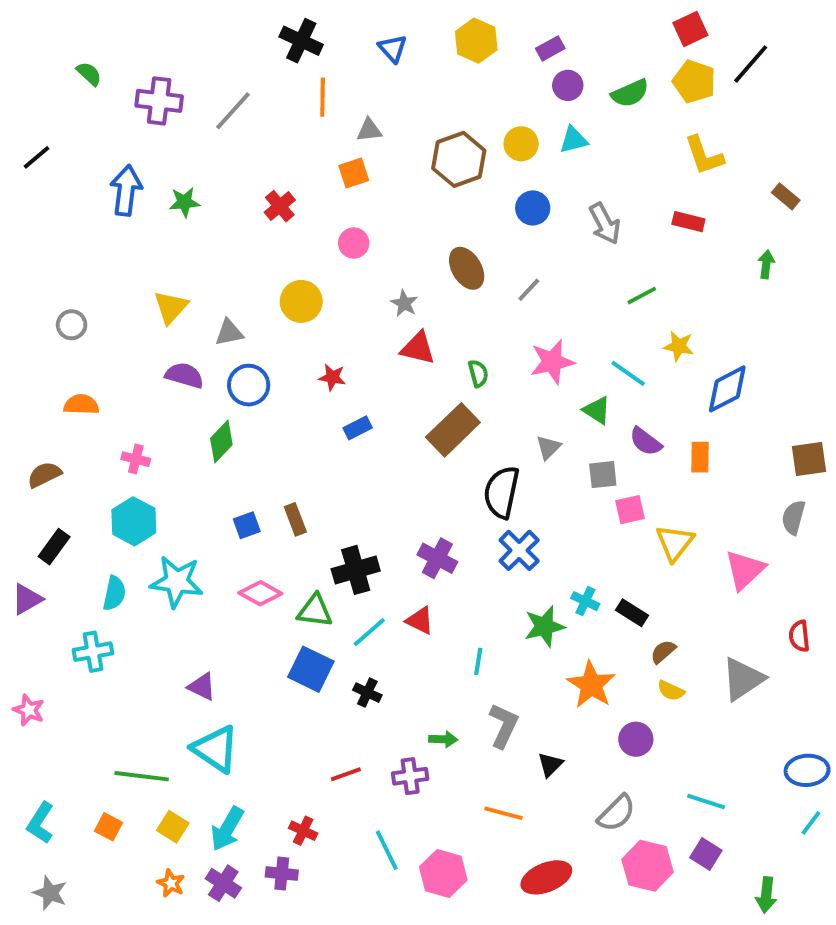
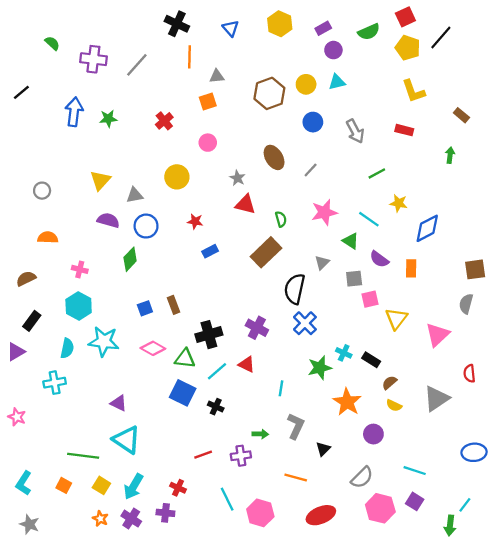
green semicircle: (630, 93) -> (369, 32), moved
cyan line: (811, 823) -> (465, 505), moved

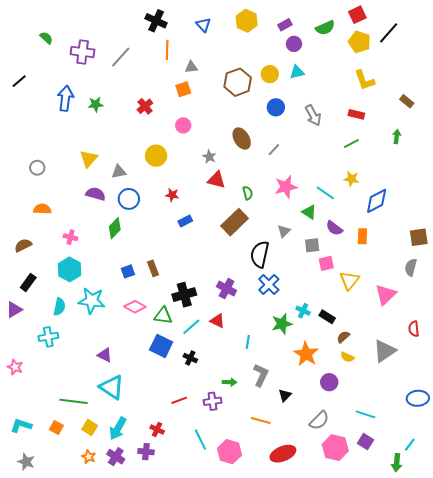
green line: (377, 173) -> (351, 144), moved
cyan L-shape: (24, 483) -> (21, 425), turned 75

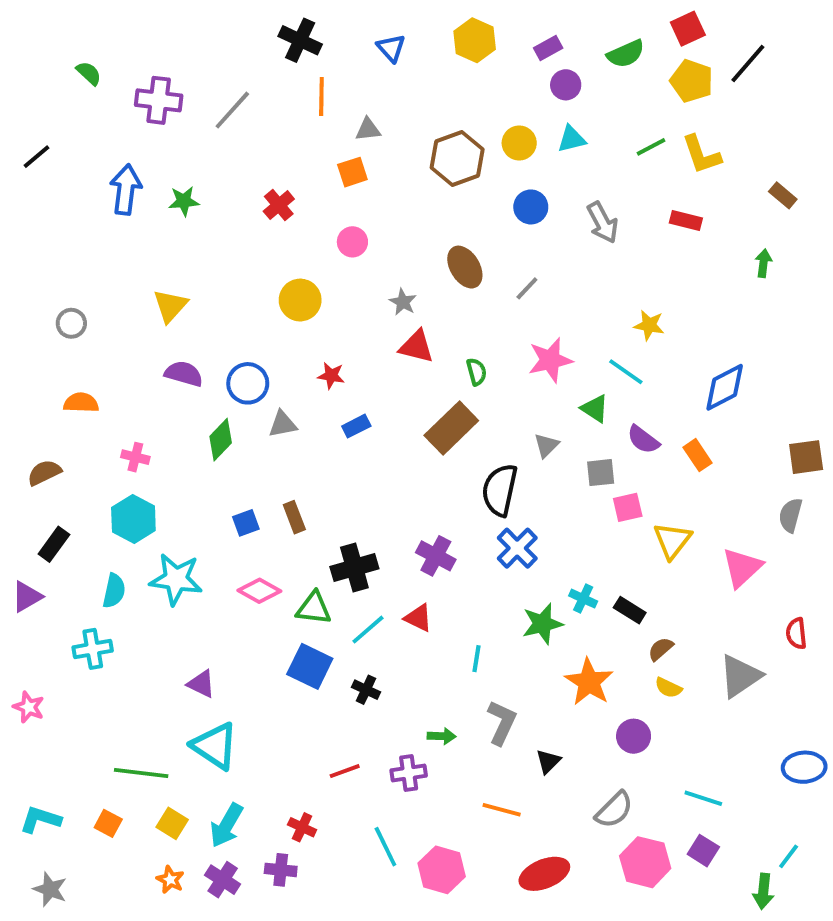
green line: (351, 144) -> (651, 147), moved
gray triangle: (119, 172) -> (283, 424), moved
yellow star: (351, 179) -> (649, 325), moved
orange rectangle: (362, 236) -> (698, 455), turned -35

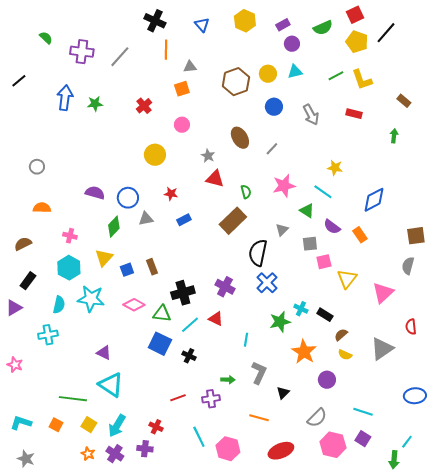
yellow triangle: (170, 306) -> (104, 258), moved

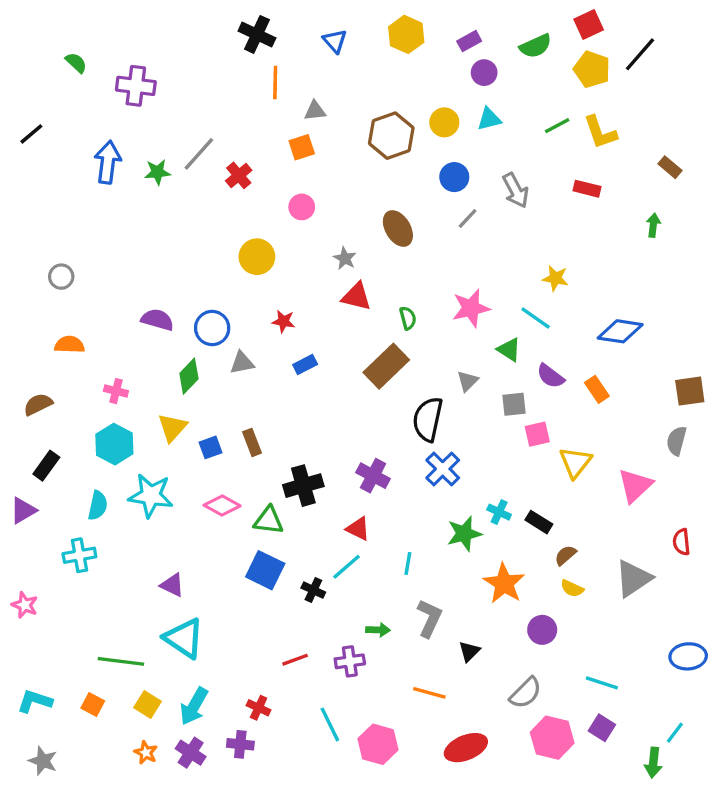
gray line: (120, 57) -> (199, 154), moved
gray line: (272, 149) -> (468, 219), moved
blue diamond: (374, 200) -> (620, 331), turned 36
cyan line: (190, 325) -> (346, 567), moved

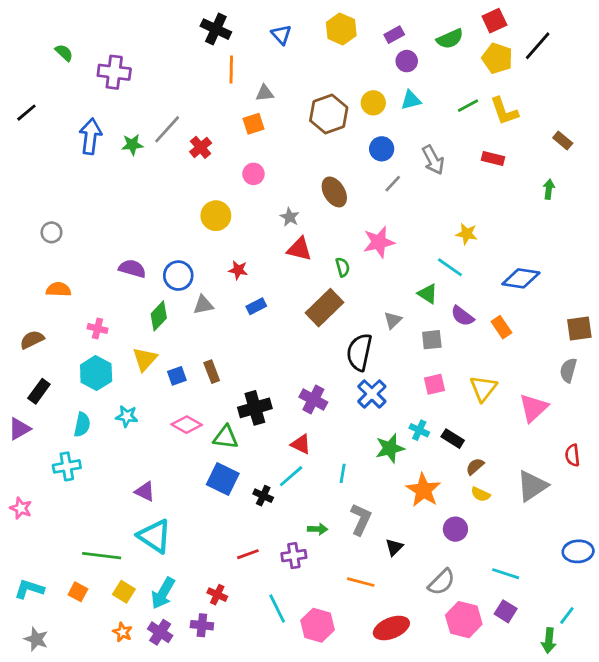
pink star: (471, 308) -> (379, 242), moved
pink square: (537, 434) -> (435, 384), moved
cyan star: (151, 496) -> (127, 416), size x0.6

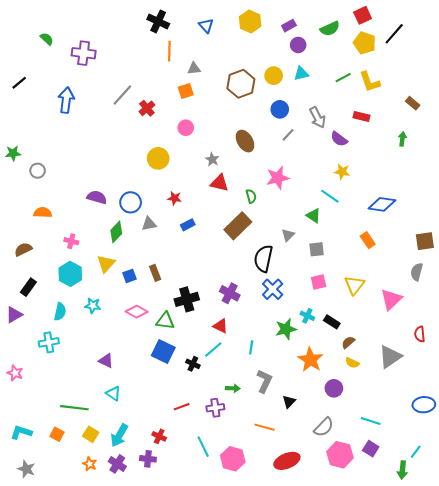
green star: (132, 145) -> (13, 153), moved
purple semicircle: (462, 316) -> (339, 139), moved
cyan triangle: (155, 536) -> (113, 393), size x0.6

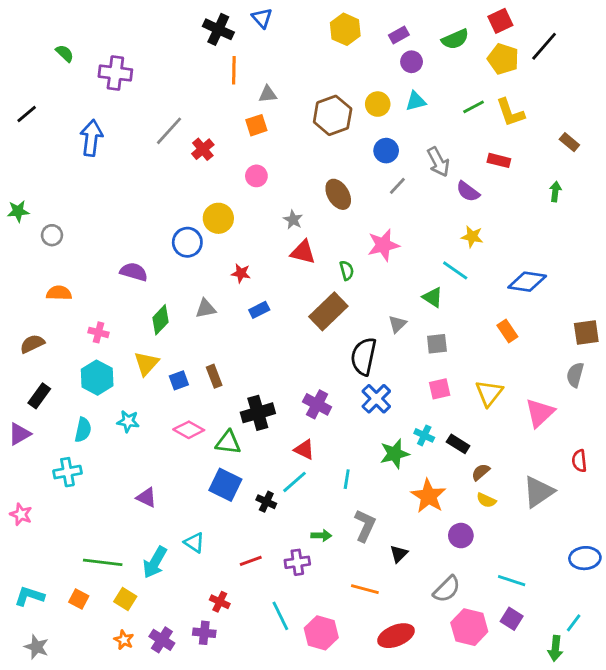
blue triangle: (206, 26) -> (262, 18), moved
blue circle: (131, 202) -> (187, 242), moved
cyan triangle: (113, 393) -> (194, 543), moved
cyan arrow: (119, 435) -> (155, 562), moved

